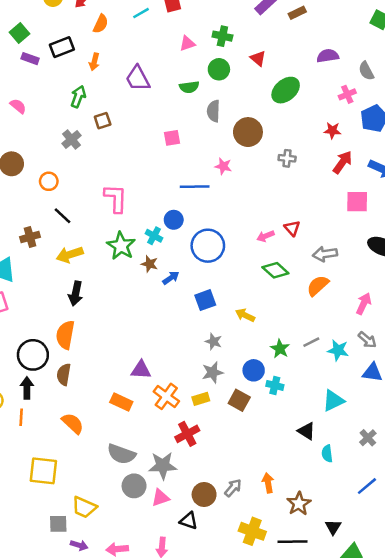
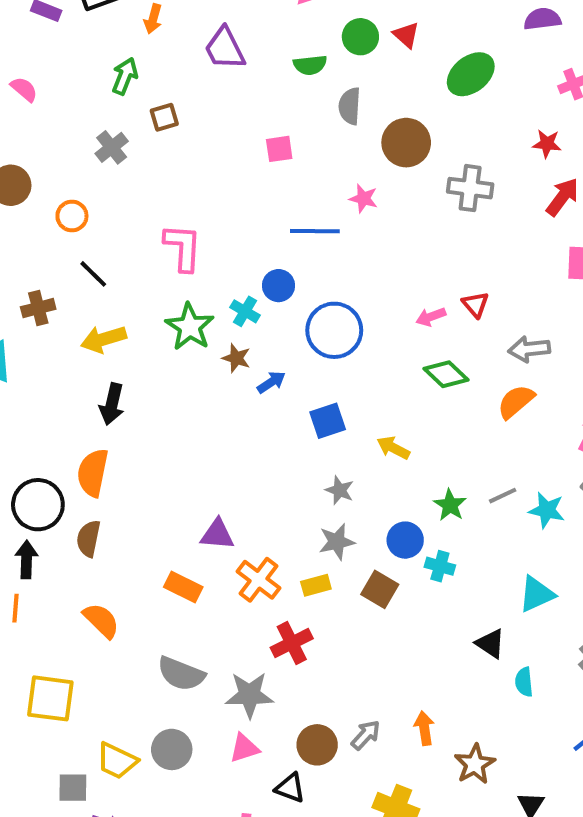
red triangle: (258, 58) -> (406, 35), moved
gray cross: (287, 158) -> (470, 188), size x1.5
gray circle: (134, 486) -> (172, 749), moved

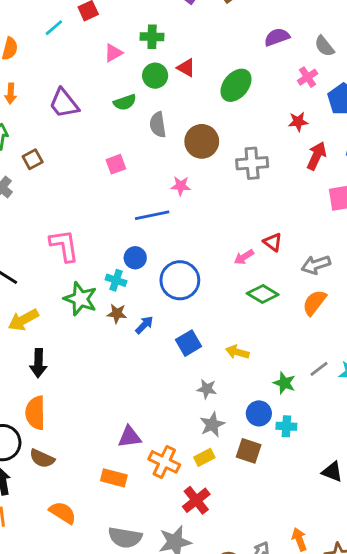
brown semicircle: (89, 539) -> (42, 458), turned -65

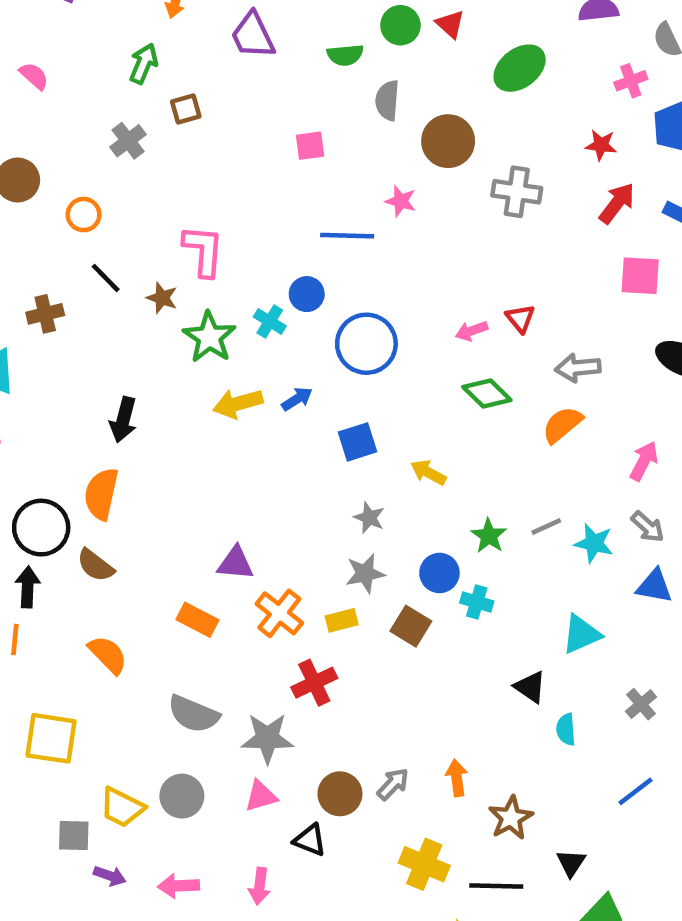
brown star: (117, 314) -> (162, 298), moved
yellow arrow: (23, 320) -> (238, 403), moved

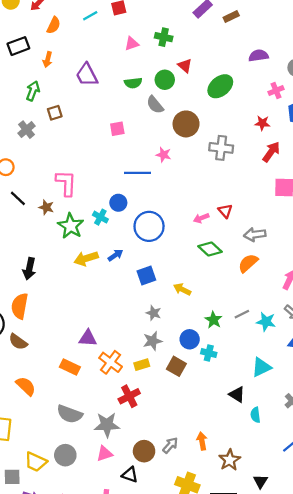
green circle: (400, 25) -> (165, 80), moved
gray semicircle: (387, 100) -> (155, 105), turned -42

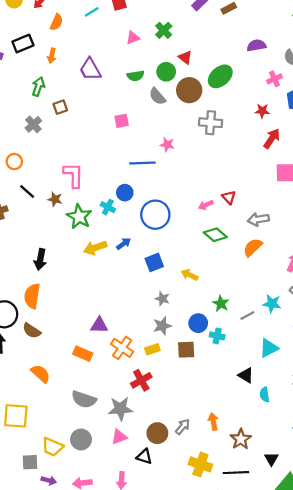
green cross: (164, 37) -> (164, 30), turned 35
brown circle: (186, 124) -> (189, 90), moved
gray cross: (221, 148) -> (211, 123), moved
gray line: (242, 314) -> (247, 316), moved
brown square: (176, 366) -> (186, 350), turned -30

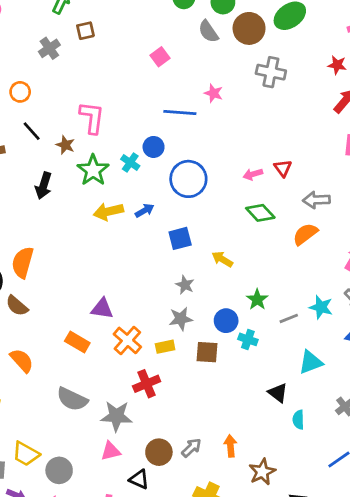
pink square: (122, 121) -> (160, 57), turned -32
black arrow: (40, 259) -> (43, 186), moved
gray circle: (81, 439) -> (59, 470), moved

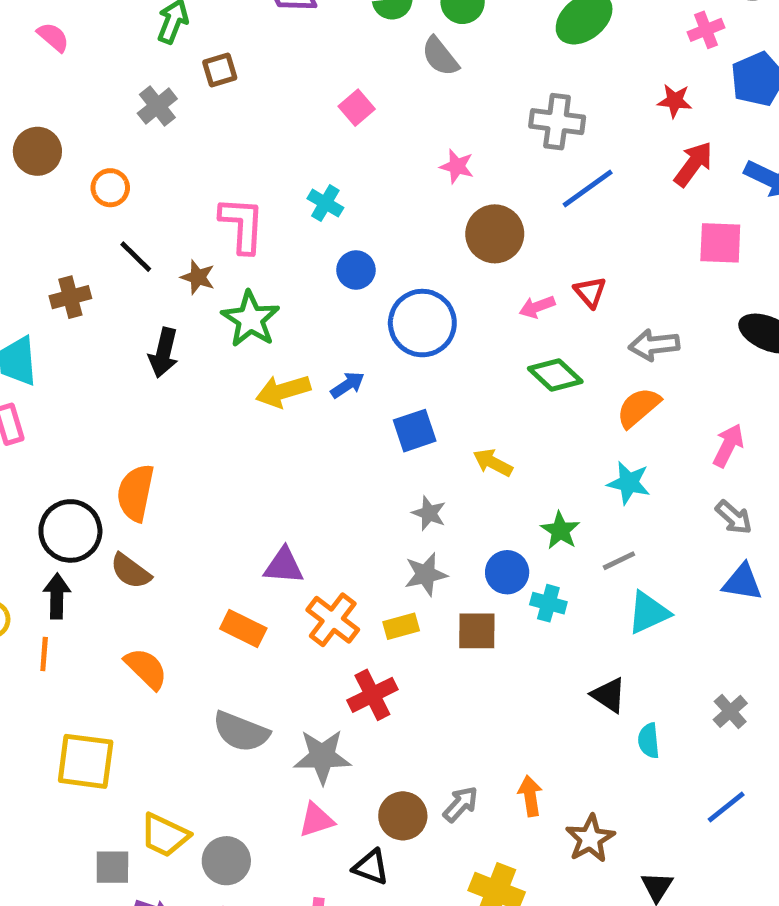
brown circle: (249, 28) -> (495, 234), moved
blue line: (180, 113) -> (588, 189), moved, turned -36
cyan cross: (130, 163) -> (325, 203), moved
cyan star: (321, 307) -> (629, 483), moved
cyan triangle: (311, 362) -> (648, 613), moved

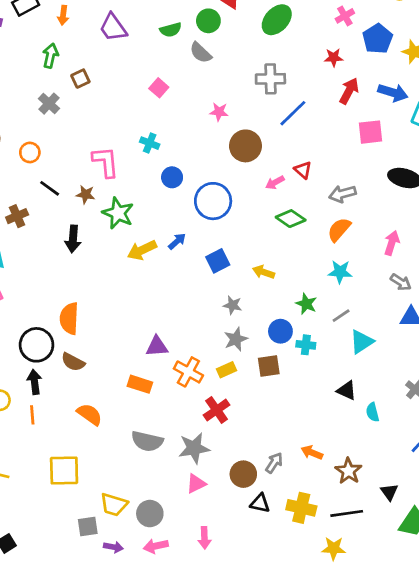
orange arrow: (530, 796) -> (312, 453), turned -50
black triangle: (371, 867) -> (260, 503), moved

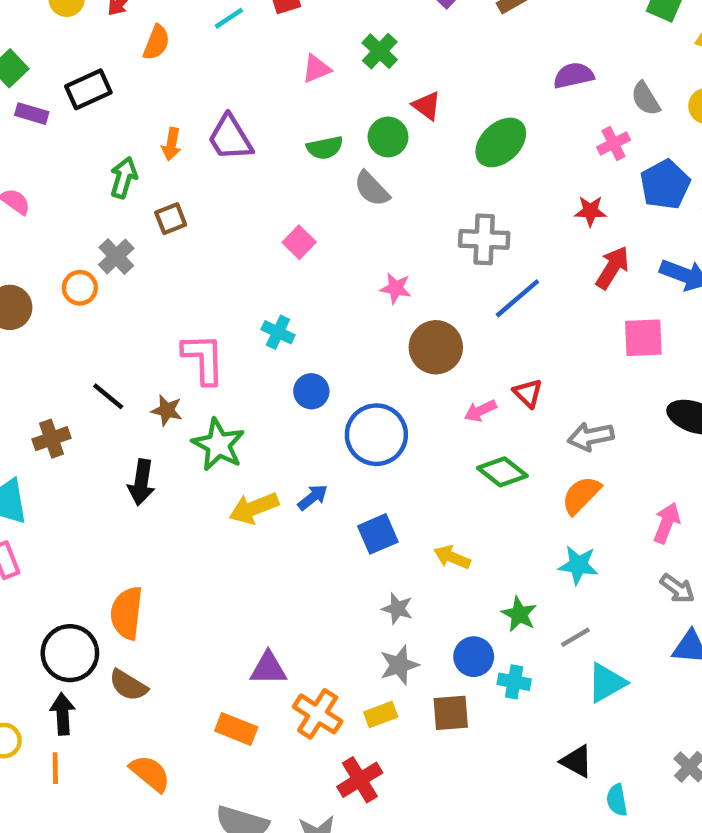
orange arrow: (63, 15) -> (171, 144), moved
orange circle: (30, 152) -> (80, 288), moved

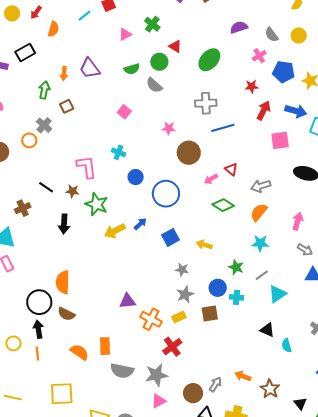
blue pentagon: (665, 185) -> (284, 72), turned -30
blue line: (517, 298) -> (223, 128), turned 30
orange rectangle: (236, 729) -> (105, 346), moved, turned 72

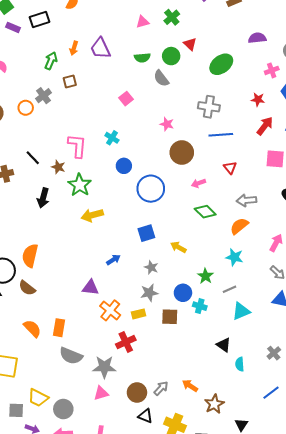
red triangle: (231, 169) -> (230, 168), moved
blue arrow: (140, 224) -> (113, 260), moved

